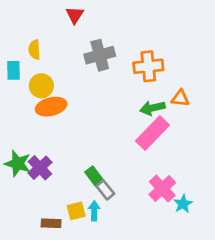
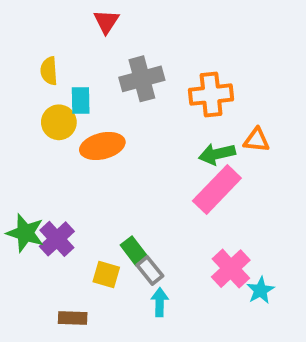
cyan rectangle: (14, 70) -> (81, 101), moved
orange ellipse: (51, 107) -> (102, 146), moved
yellow square: (76, 211) -> (106, 274), moved, turned 30
cyan arrow: (94, 211) -> (160, 302), moved

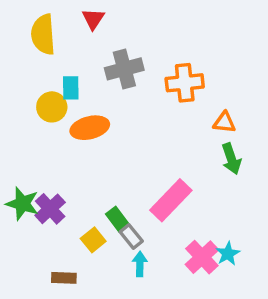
yellow semicircle: (49, 71) -> (43, 34), moved, size x1.6
green arrow: (217, 154) -> (231, 159), moved, turned -96
pink rectangle: (217, 189) -> (171, 200), moved
pink cross: (231, 269) -> (202, 257), moved
yellow square: (106, 274) -> (93, 240), turned 35

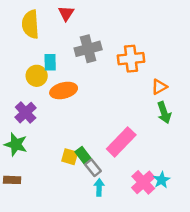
orange triangle: (224, 122) -> (159, 87), turned -35
purple cross: (50, 209) -> (26, 113), moved
yellow square: (93, 240) -> (70, 157), moved, turned -35
brown rectangle: (64, 278) -> (12, 180), moved

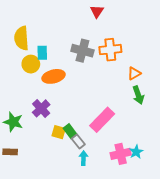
red triangle: (66, 13) -> (97, 11), moved
yellow semicircle: (30, 24) -> (22, 38), moved
gray cross: (88, 49) -> (82, 51), moved, turned 30
purple cross: (26, 113) -> (41, 108), moved
pink cross: (143, 182) -> (121, 154), turned 30

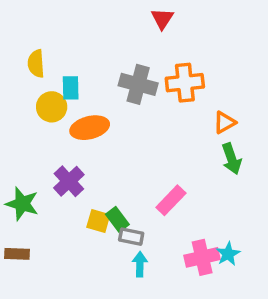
yellow semicircle: (22, 38) -> (36, 64), size x0.7
pink rectangle: (102, 120) -> (171, 200), size x0.7
gray rectangle: (78, 142) -> (131, 237), turned -40

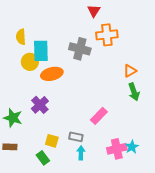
orange cross: (185, 83) -> (107, 35), moved
cyan rectangle: (71, 88) -> (41, 51), size x1.5
green rectangle: (117, 219) -> (43, 158), moved
yellow square: (98, 221) -> (52, 141), moved

